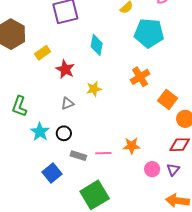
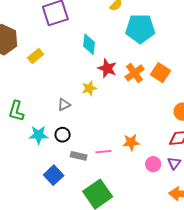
red star: (65, 69) -> (107, 68), moved
orange square: (168, 99) -> (161, 73), moved
cyan star: (40, 132) -> (39, 135), turned -30

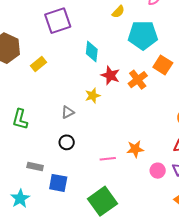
orange square: (161, 73) -> (163, 65), moved
cyan star: (39, 135) -> (20, 198), moved, turned -30
gray rectangle: (79, 156) -> (35, 166), moved
blue square: (54, 175) -> (58, 183), turned -36

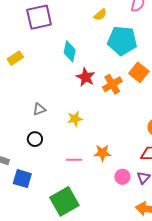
yellow star: (93, 96) -> (75, 119), moved

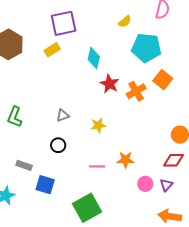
yellow rectangle: (15, 58) -> (52, 50), moved

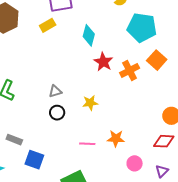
black circle: (58, 145) -> (57, 113), moved
purple triangle: (166, 185) -> (162, 171), moved

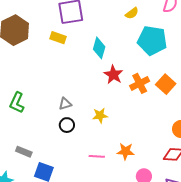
yellow rectangle: (48, 25) -> (58, 38), turned 49
orange square: (157, 60) -> (166, 84), moved

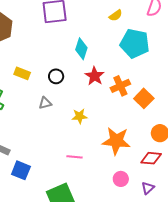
yellow rectangle: (58, 38) -> (22, 73), moved
orange square: (166, 84) -> (144, 98), moved
black circle: (67, 125) -> (56, 76), moved
orange star: (125, 151) -> (116, 141), moved, size x1.6

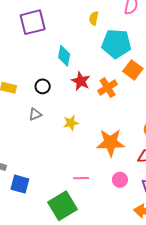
yellow semicircle: (116, 15) -> (94, 18), turned 144
orange square: (144, 98) -> (133, 70), moved
pink line: (74, 157) -> (81, 178), moved

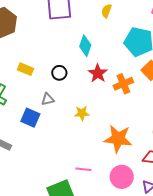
yellow semicircle: (94, 18) -> (106, 11), moved
pink circle: (120, 180) -> (122, 177), size x1.5
blue square: (20, 184) -> (30, 118), moved

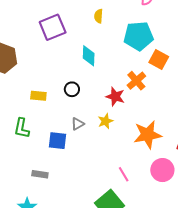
red star: (98, 73) -> (115, 97), moved
gray triangle: (48, 99) -> (78, 124), moved
pink line: (83, 169) -> (124, 174), turned 70

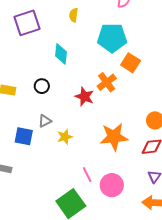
yellow star: (105, 121) -> (65, 137), moved
pink circle: (162, 170) -> (112, 185), moved

